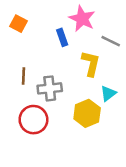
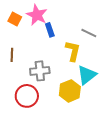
pink star: (82, 19) -> (37, 15), moved
brown line: (23, 76) -> (12, 55), moved
cyan triangle: (108, 93) -> (87, 75), size x1.5

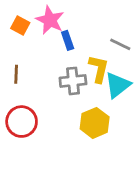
gray cross: (40, 71) -> (73, 81), moved
cyan triangle: (87, 75) -> (118, 85), moved
red circle: (27, 96) -> (22, 122), moved

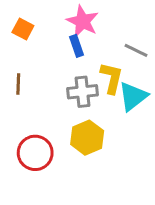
pink star: (50, 20) -> (83, 21), moved
red circle: (22, 122) -> (35, 153), moved
yellow hexagon: (95, 123) -> (87, 138), moved

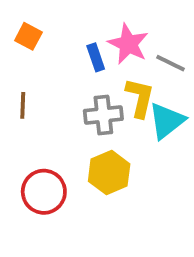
pink star: (83, 21) -> (128, 44), moved

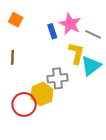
gray cross: (103, 115) -> (57, 78), moved
yellow hexagon: (109, 173) -> (42, 94), moved

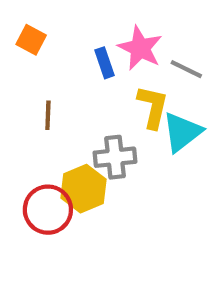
brown line: (13, 57) -> (48, 115), moved

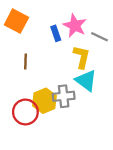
orange square: (31, 40) -> (16, 21), size x1.5
cyan triangle: (182, 132) -> (86, 81), moved, turned -45
gray cross: (115, 157) -> (64, 96), moved

